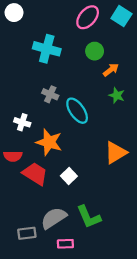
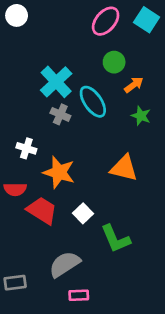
cyan cross: (47, 49) -> (56, 82), moved, turned 32
cyan ellipse: (77, 111) -> (93, 102), moved
orange triangle: (116, 153) -> (124, 168), moved, turned 45
green L-shape: (89, 217) -> (115, 239), moved
gray rectangle: (27, 233) -> (15, 283), moved

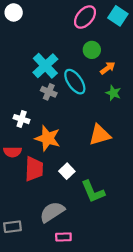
orange triangle: (124, 168) -> (100, 135), turned -30
red trapezoid: (42, 210) -> (34, 169), turned 60

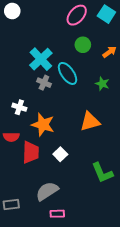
orange arrow: (108, 68) -> (109, 52), moved
green L-shape: (93, 192) -> (102, 173), moved

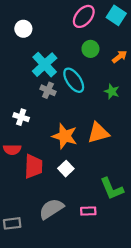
white circle: (12, 11) -> (23, 29), moved
orange star: (43, 125) -> (65, 136), moved
pink rectangle: (57, 214) -> (88, 211), moved

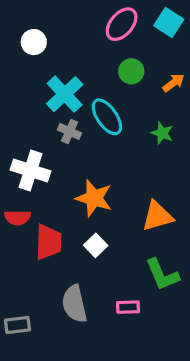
white cross: (21, 117) -> (30, 170), size x1.6
orange triangle: (98, 133) -> (157, 216), moved
gray semicircle: (51, 209) -> (74, 304), turned -70

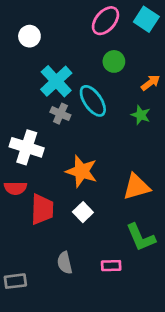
orange arrow: (174, 83) -> (151, 83), moved
gray semicircle: (74, 304) -> (65, 263), size x0.7

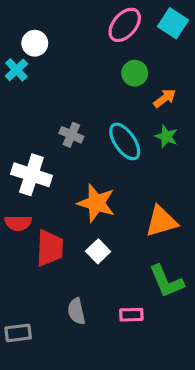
cyan cross: (56, 81) -> (16, 70), moved, size x0.6
orange arrow: (151, 83) -> (165, 98), moved
cyan ellipse: (93, 101) -> (125, 141), moved

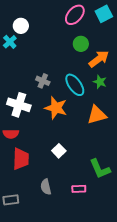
cyan square: (173, 23) -> (104, 14), turned 30
orange arrow: (165, 98) -> (99, 59), size x1.5
orange star: (96, 203) -> (56, 108), moved
orange triangle: (161, 221) -> (97, 115), moved
red trapezoid: (50, 248) -> (21, 159), moved

